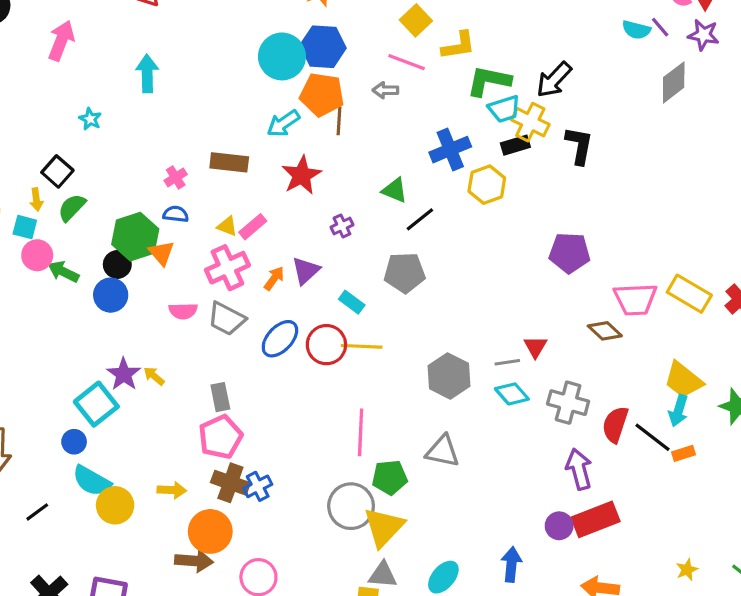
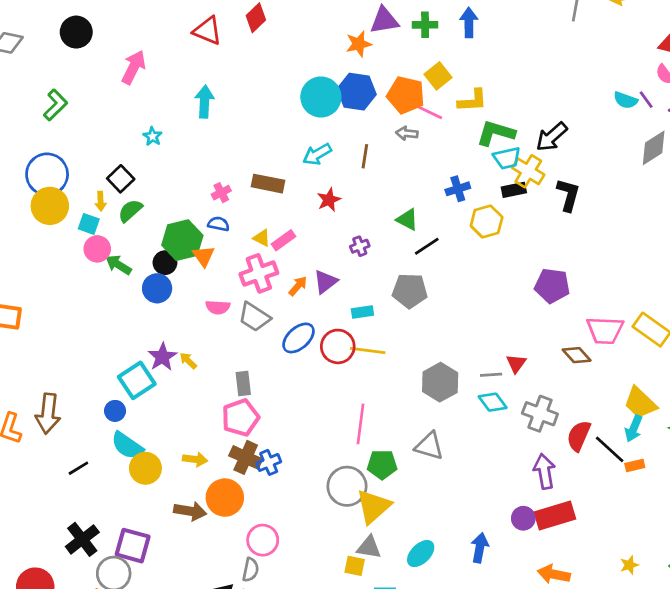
orange pentagon: (322, 95) -> (406, 95), moved
blue cross: (450, 150) -> (458, 189), size x0.7
red star: (301, 175) -> (329, 200), size x0.7
cyan rectangle: (352, 302) -> (362, 312), turned -50
brown arrow: (194, 561) -> (190, 511), moved

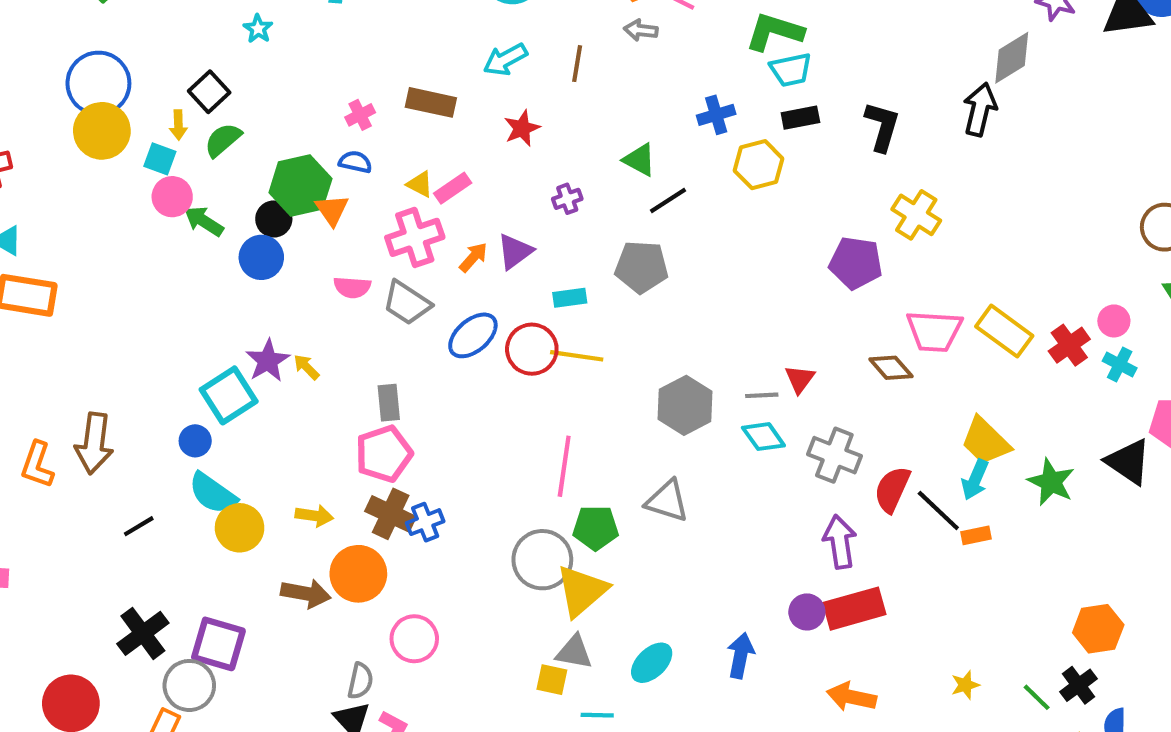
black arrow: (552, 137) -> (980, 109), moved, turned 144
yellow cross: (528, 171) -> (916, 215), moved
gray semicircle: (251, 570) -> (360, 681), moved

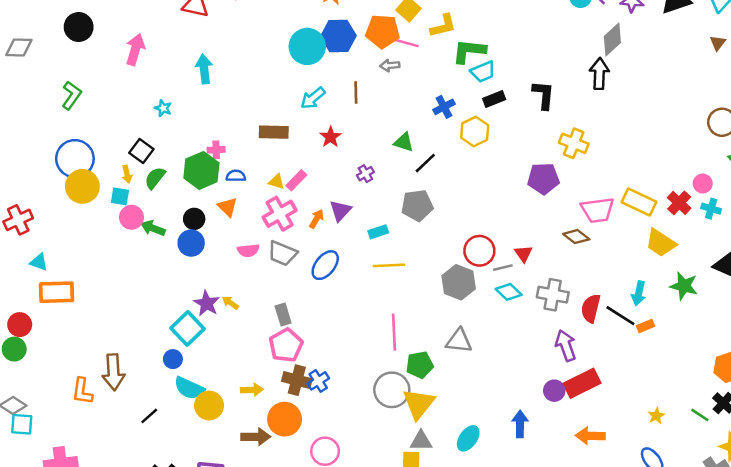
pink cross: (360, 115) -> (216, 150), moved, turned 35
green hexagon: (300, 186) -> (201, 170), moved
red circle: (532, 349) -> (479, 251), moved
yellow trapezoid: (986, 441) -> (661, 243), moved

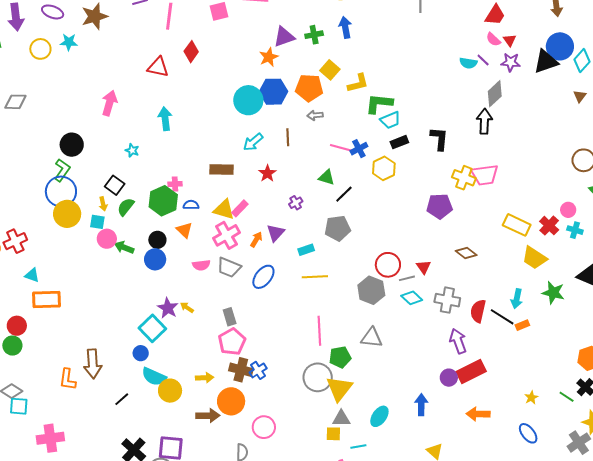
black circle: (79, 27) -> (72, 145), moved
pink line: (404, 42) -> (342, 148), moved
green L-shape: (72, 95) -> (62, 170), moved
yellow triangle: (277, 182) -> (224, 210), size x1.6
pink trapezoid: (598, 210) -> (485, 175), moved

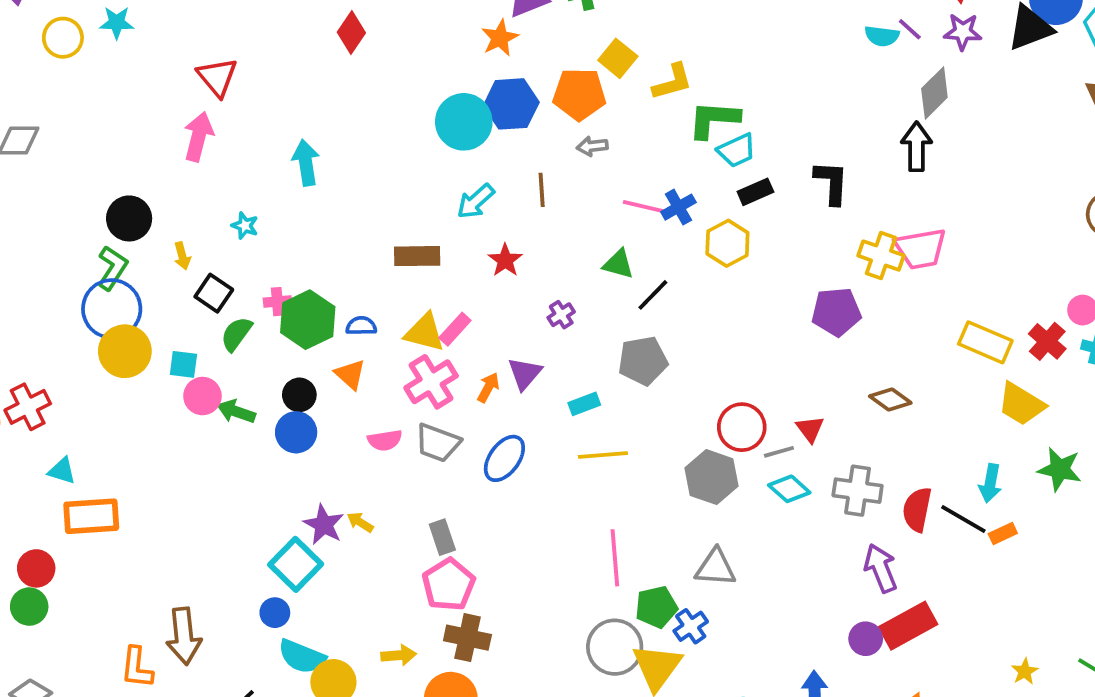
red triangle: (158, 67) -> (217, 77), moved, turned 40
pink cross: (175, 184) -> (277, 302), moved
yellow arrow: (103, 204) -> (182, 256), moved
blue cross: (258, 370) -> (691, 626), moved

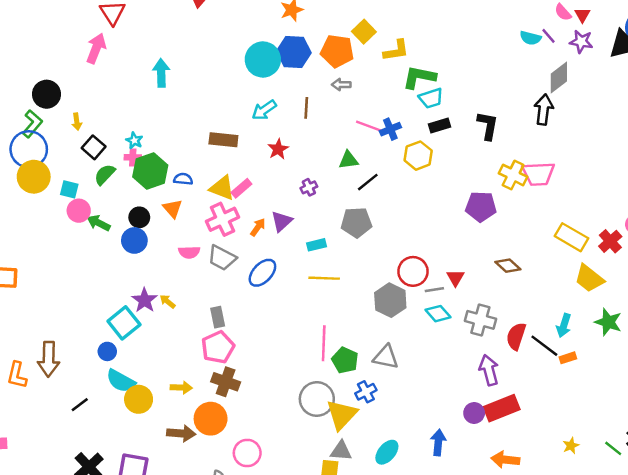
cyan star: (245, 226) -> (134, 140), moved
green triangle: (618, 264) -> (349, 160), turned -30
green pentagon: (656, 607) -> (345, 360), moved, turned 30

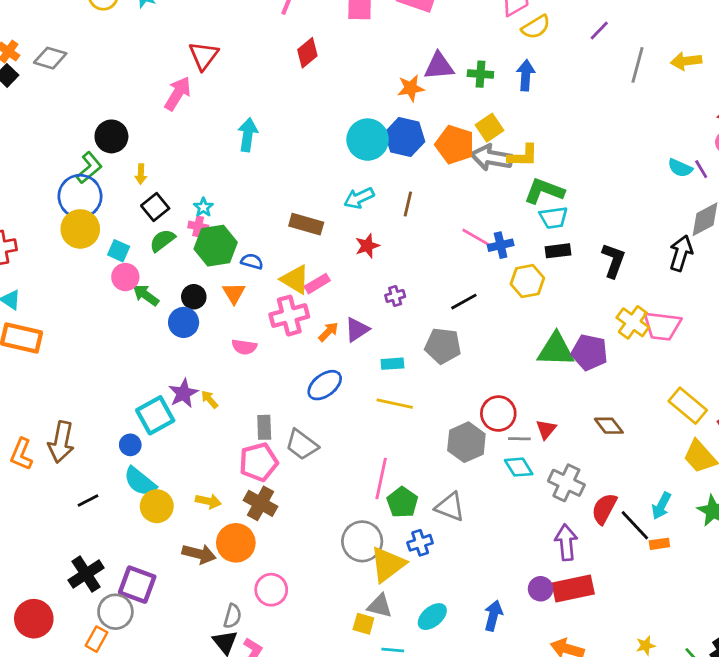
gray arrow: (341, 85) -> (491, 158), moved, size x1.8
green triangle: (349, 160) -> (556, 350), moved, size x1.6
gray trapezoid: (222, 258) -> (302, 445), moved

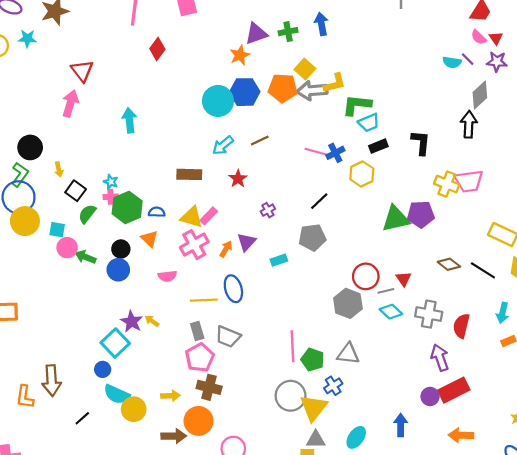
brown line: (408, 204) -> (260, 140), turned 66
blue ellipse: (325, 385) -> (233, 289), turned -55
yellow line: (395, 404) -> (204, 300), moved
black line: (635, 525) -> (483, 270), moved

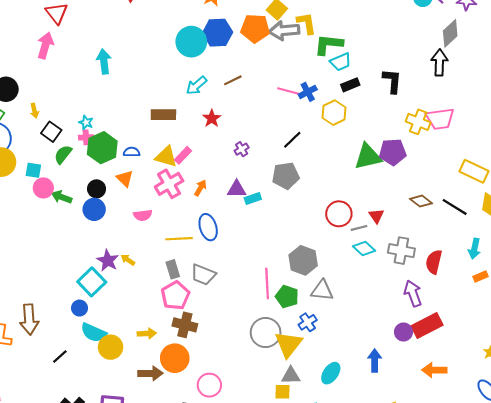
yellow L-shape: (335, 83) -> (306, 23), turned -85
purple triangle: (246, 242) -> (237, 189), moved, turned 48
gray hexagon: (348, 303) -> (303, 260), moved

